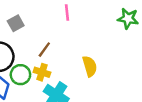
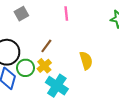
gray square: (16, 23) -> (21, 14), moved
yellow cross: (42, 72) -> (44, 66), turned 32

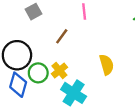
brown line: (46, 46) -> (62, 36), moved

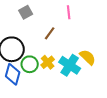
yellow semicircle: (107, 65) -> (88, 57), turned -30
cyan cross: (74, 93) -> (70, 65), moved

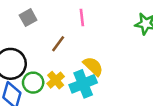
yellow semicircle: (88, 57) -> (93, 66), moved
cyan cross: (70, 65) -> (83, 84), turned 35

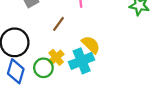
green circle: (33, 83) -> (43, 68), moved

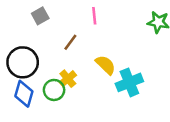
cyan cross: (82, 61) -> (129, 82), moved

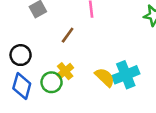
black circle: (23, 62) -> (21, 55), size x0.7
yellow semicircle: (106, 65) -> (105, 77), moved

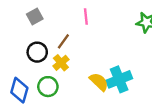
black circle: (21, 55) -> (37, 52), moved
yellow cross: (65, 71) -> (61, 63), moved

